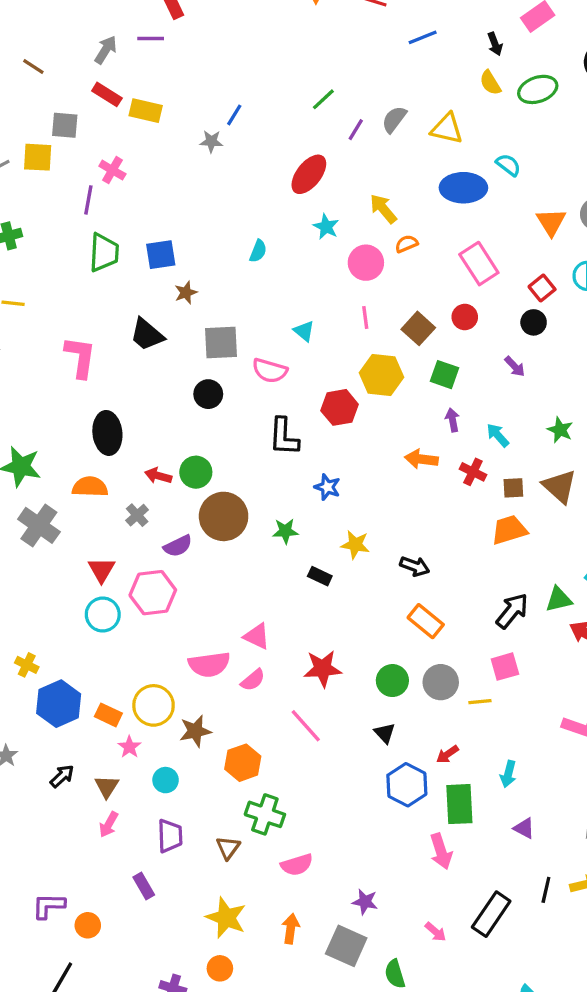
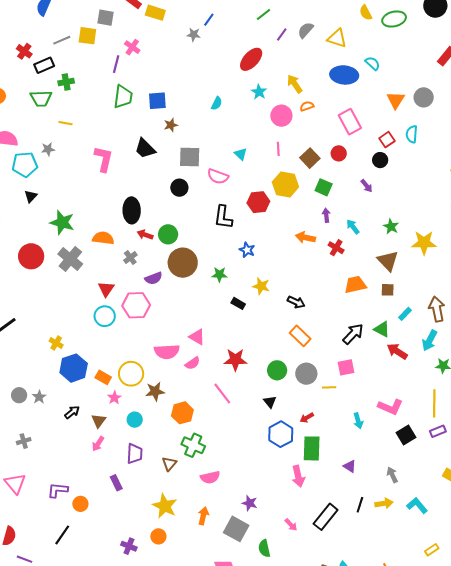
black ellipse: (107, 433) -> (132, 210), moved
brown square: (513, 488) -> (388, 290), moved
green triangle: (559, 599) -> (382, 329), turned 36
cyan arrow: (508, 774) -> (358, 421), moved, turned -35

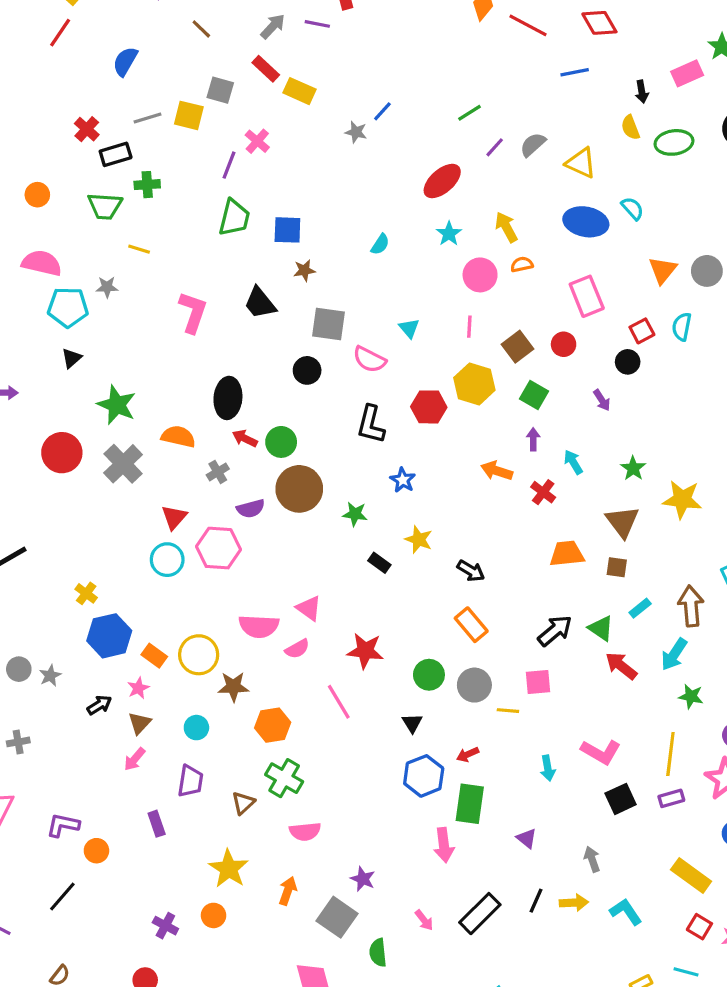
pink star: (114, 398) -> (138, 688), moved

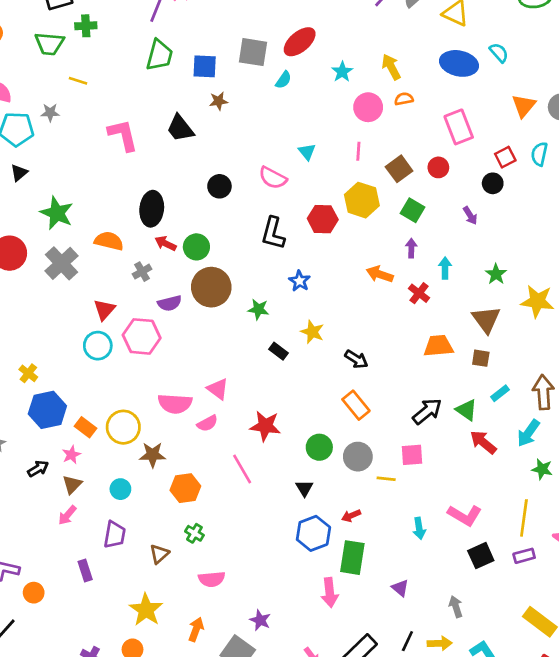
red ellipse: (442, 181) -> (300, 42), moved
pink L-shape: (193, 312) -> (123, 135), turned -33
gray square: (329, 324) -> (253, 52), moved
cyan arrow: (573, 462) -> (445, 268), turned 30
green cross: (284, 778) -> (194, 533), size x0.6

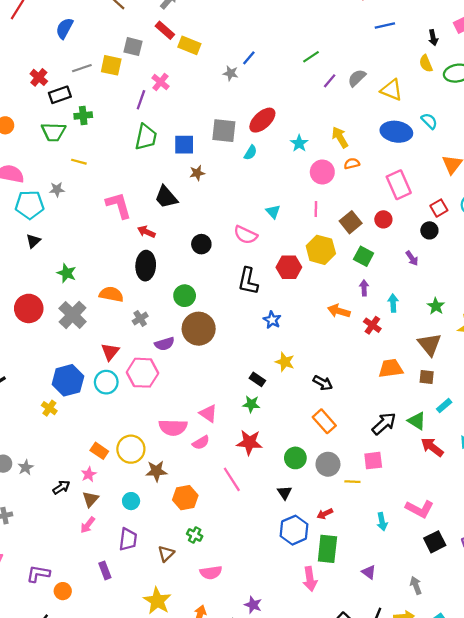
green star: (57, 213) -> (67, 273), size x0.7
red arrow: (166, 243) -> (146, 232), moved
green star: (258, 309) -> (251, 404), moved
blue hexagon: (47, 410) -> (68, 380), moved

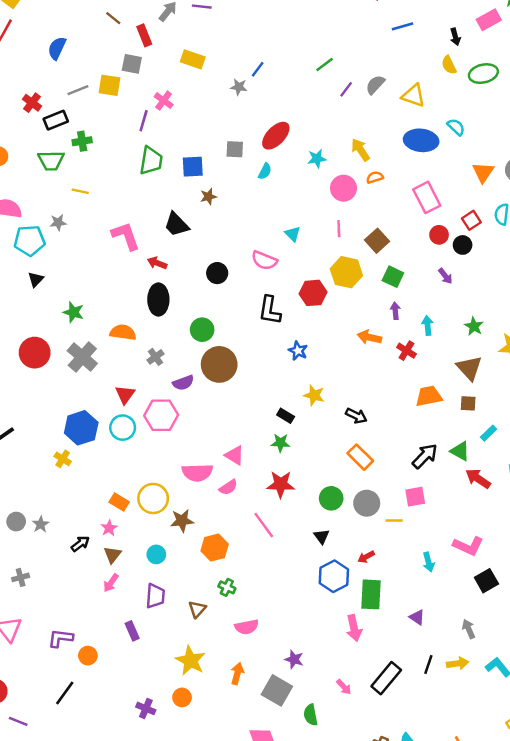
red rectangle: (165, 30) -> (144, 35), moved, turned 30
gray square: (224, 131) -> (235, 149), size x0.7
cyan star: (299, 143) -> (317, 159), turned 30
red circle: (383, 219) -> (439, 235), moved

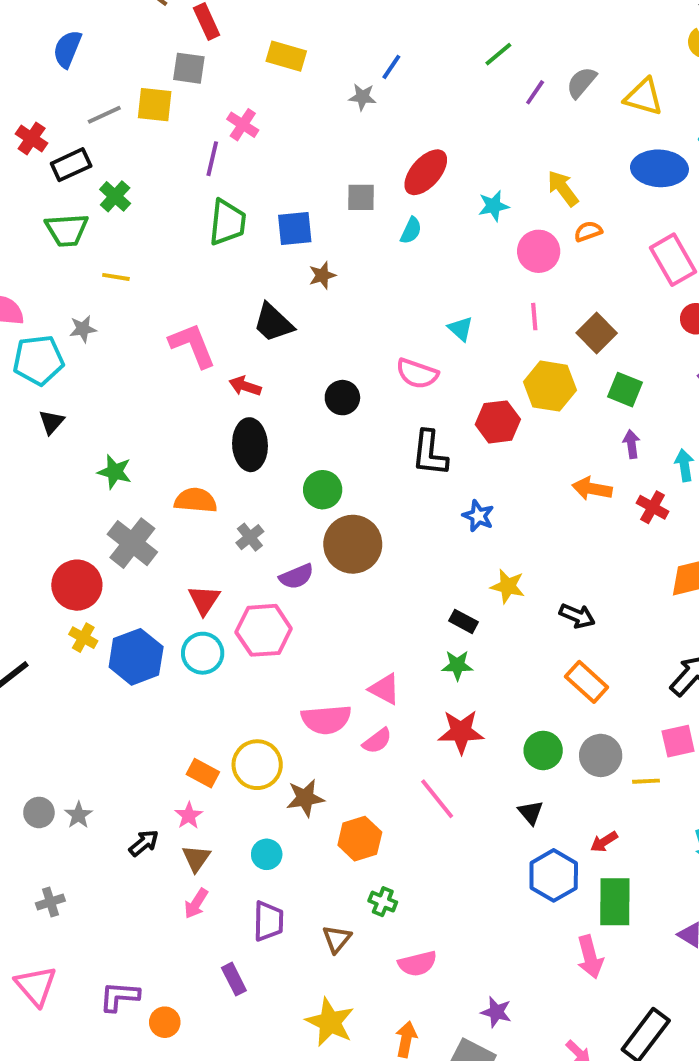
green cross: (82, 141) -> (115, 196), turned -36
red circle: (35, 353) -> (77, 585), moved
yellow cross: (63, 459) -> (83, 638), moved

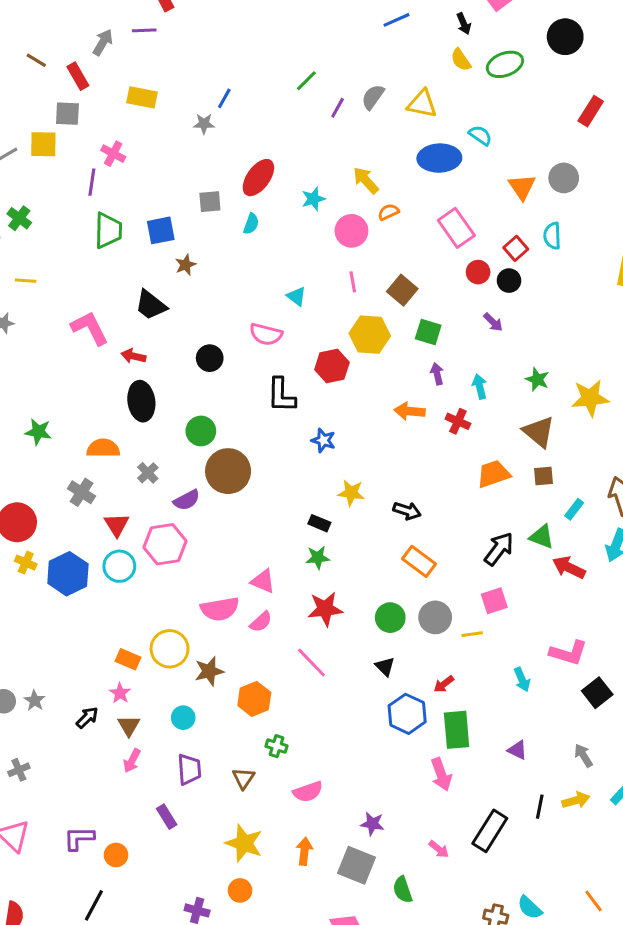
gray cross: (132, 543) -> (82, 492), moved, size x0.7

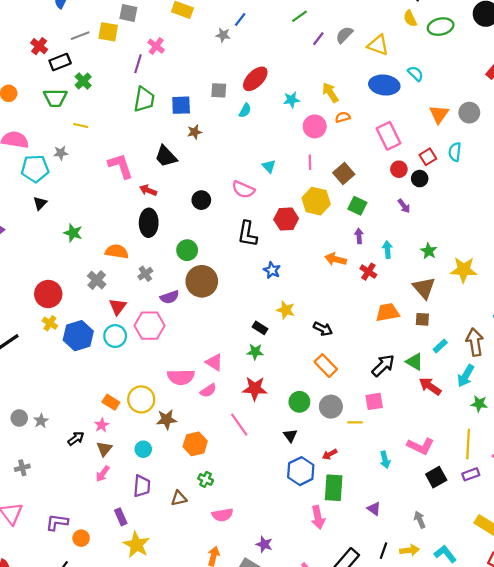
brown triangle: (243, 778) -> (179, 498), turned 35
yellow star: (244, 843) -> (136, 545), moved

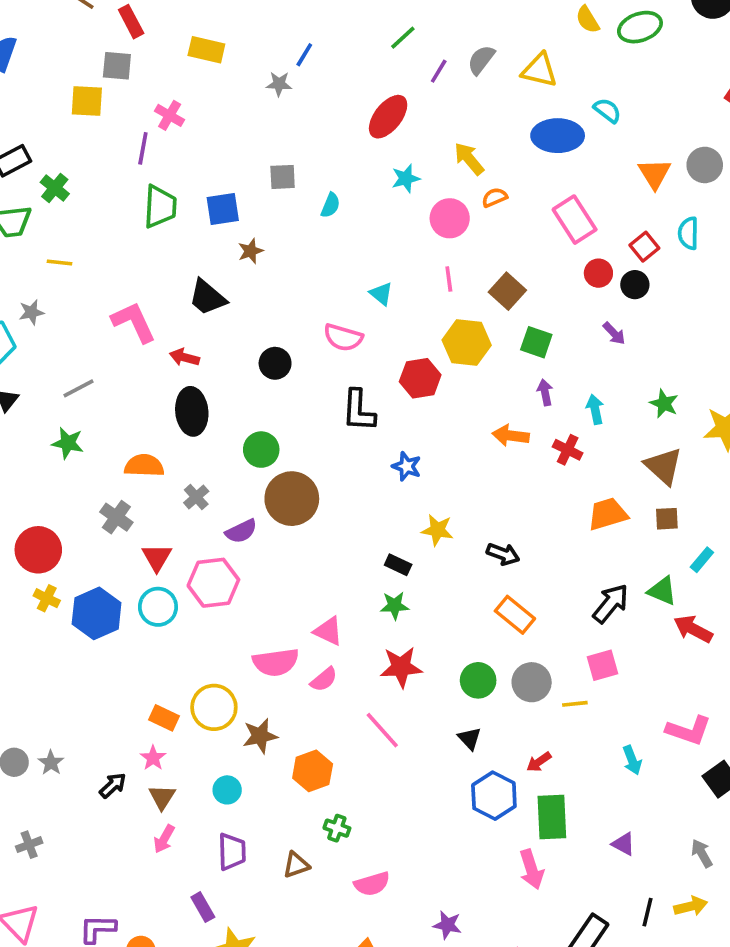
gray line: (80, 36) -> (79, 388), moved
red ellipse: (255, 79) -> (388, 117), moved

